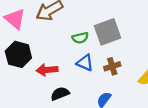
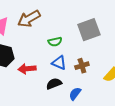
gray square: (108, 32) -> (89, 30), moved
black semicircle: (60, 94) -> (54, 84), moved

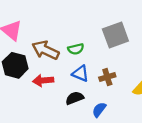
brown arrow: (29, 19) -> (45, 50), moved, turned 55

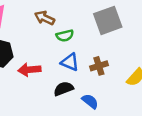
brown arrow: (45, 50) -> (45, 18), moved, size x0.7
blue semicircle: (99, 110) -> (90, 101), turned 91

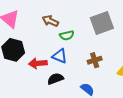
blue triangle: (70, 62) -> (60, 56), moved
black semicircle: (64, 89) -> (55, 79), moved

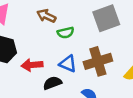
blue triangle: (60, 56) -> (68, 64), moved
brown cross: (95, 60) -> (98, 61), size x1.6

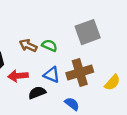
brown arrow: (46, 16) -> (28, 46), moved
green semicircle: (66, 33) -> (49, 46), turned -144

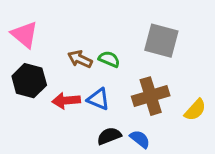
gray square: (88, 32) -> (161, 41), turned 35
blue triangle: (52, 75) -> (98, 99), moved
black semicircle: (37, 93) -> (109, 136), moved

